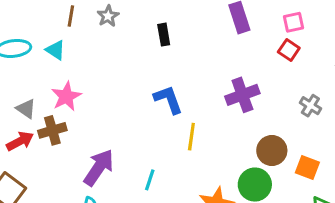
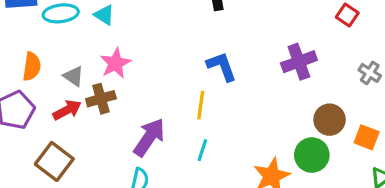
yellow line: (191, 137) -> (201, 105), moved

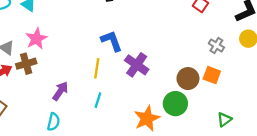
purple cross: (299, 62) -> (137, 65), moved, turned -35
purple arrow: (149, 137) -> (60, 91), size x0.7
orange square: (367, 137) -> (212, 75), moved

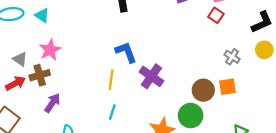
orange square: (212, 75) -> (227, 87), turned -30
purple arrow: (60, 91) -> (52, 103), moved

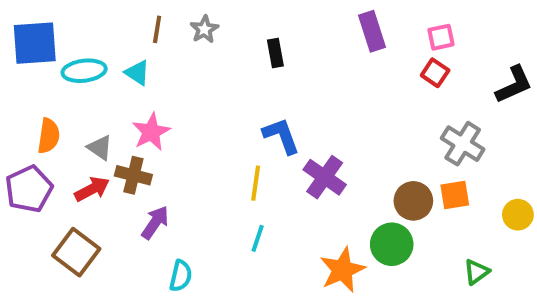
yellow circle: (264, 50) -> (518, 215), moved
gray cross: (232, 57) -> (463, 144), size x1.5
brown cross: (40, 75) -> (133, 175), turned 30

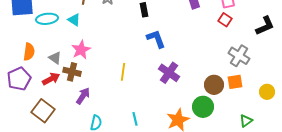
blue L-shape: (281, 136) -> (156, 39), moved
yellow line: (256, 183) -> (123, 72), moved
cyan line: (258, 238) -> (135, 119), moved, turned -32

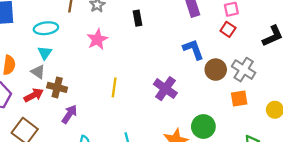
cyan ellipse: (47, 19) -> (46, 28), moved
cyan triangle: (74, 20) -> (45, 53), moved, turned 32
blue L-shape: (156, 39) -> (193, 49), moved
pink star: (81, 50) -> (97, 39), moved
brown circle: (214, 85) -> (216, 70), moved

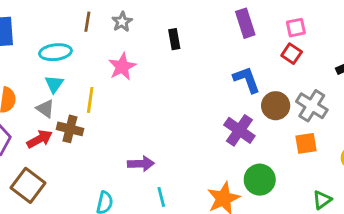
yellow line: (114, 87) -> (90, 100), moved
purple cross: (165, 89) -> (239, 130), moved
purple arrow: (69, 114) -> (141, 164), moved, turned 54

